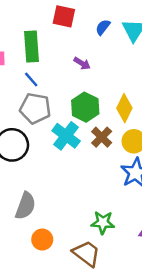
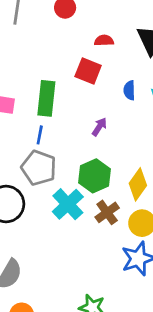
blue semicircle: (103, 27) -> (129, 90), turned -49
purple arrow: (82, 63) -> (99, 127), turned -98
blue line: (31, 79) -> (40, 135), turned 42

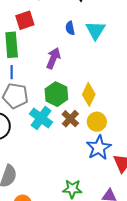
red square: (88, 71) -> (25, 20), moved, turned -30
purple arrow: (99, 127) -> (53, 58), size x1.5

